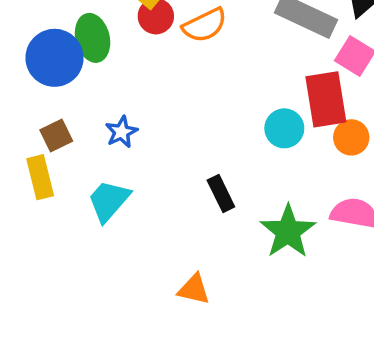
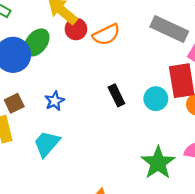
green ellipse: (93, 38) -> (37, 42), turned 52
black rectangle: (221, 193) -> (116, 95), moved

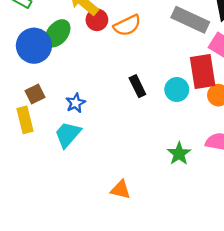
blue star: (55, 101) -> (76, 103), moved
green star: (158, 163) -> (179, 154), size x0.7

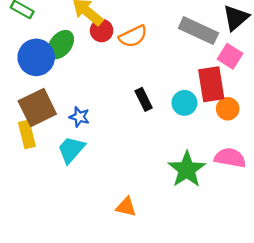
brown square: (35, 94) -> (37, 108), size x1.8
blue star: (76, 103) -> (79, 117), turned -30
green star: (179, 154) -> (187, 169), size x1.5

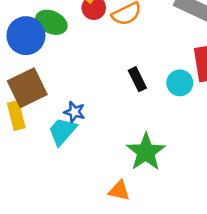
green ellipse: (61, 45) -> (51, 22), turned 76
blue star: (79, 117) -> (74, 112), moved
green star: (187, 169) -> (146, 152), moved

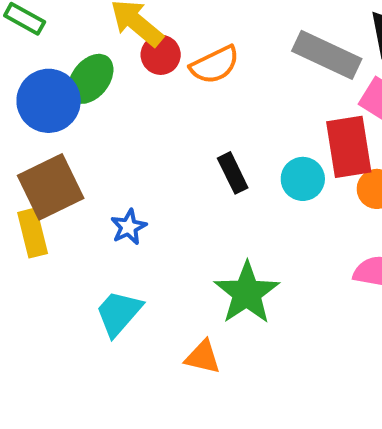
green ellipse: (51, 22) -> (91, 79), turned -76
blue star: (74, 112) -> (129, 227), turned 30
cyan trapezoid: (62, 131) -> (119, 313), moved

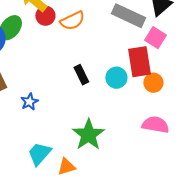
cyan trapezoid: (119, 313) -> (39, 154), moved
orange triangle: (203, 357) -> (66, 167), turned -30

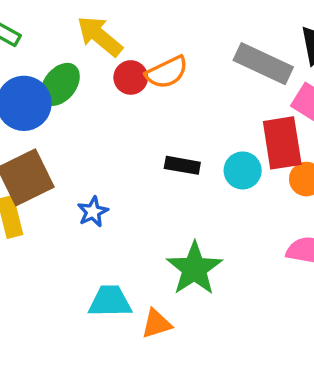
red circle: (45, 16) -> (131, 77), moved
black rectangle: (81, 75) -> (182, 165), turned -54
cyan trapezoid: (39, 154) -> (110, 301), turned 48

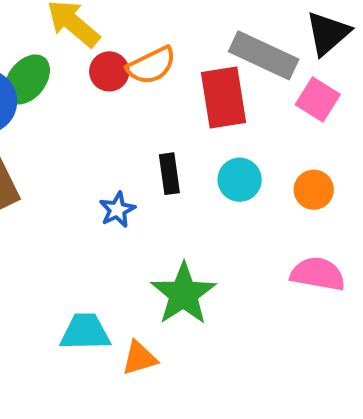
red rectangle: (282, 143) -> (224, 97), moved
black rectangle: (182, 165) -> (169, 174), turned 72
blue star: (93, 212) -> (117, 210), moved

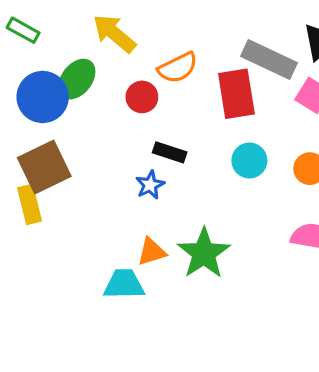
red circle: (109, 71) -> (142, 97), moved
black rectangle: (169, 174) -> (170, 152), moved, turned -64
orange triangle: (139, 358) -> (152, 252), moved

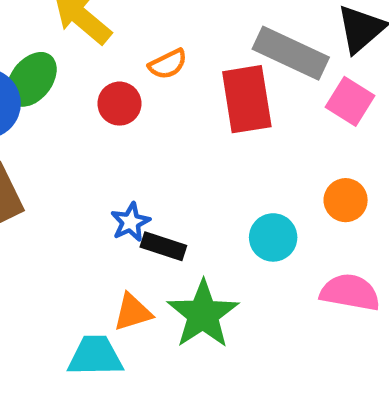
orange semicircle: (178, 68) -> (168, 64), size x0.7
black rectangle: (170, 152) -> (163, 246), moved
cyan circle: (249, 160) -> (273, 237), moved

